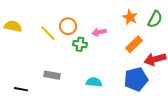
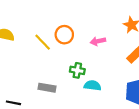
green cross: (80, 44) -> (77, 70), moved
cyan semicircle: (94, 82) -> (92, 86), moved

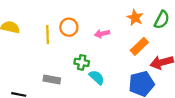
yellow line: (43, 42) -> (48, 35), turned 42
cyan semicircle: (92, 86) -> (97, 77), turned 35

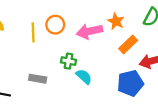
orange star: (135, 18) -> (116, 21), moved
pink arrow: (102, 34) -> (89, 31), size x1.6

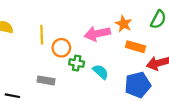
orange circle: (55, 25) -> (61, 48), moved
orange rectangle: (128, 45) -> (135, 47), turned 60
cyan semicircle: (84, 77) -> (101, 72), moved

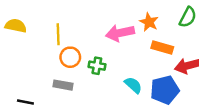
orange circle: (61, 48) -> (70, 57), moved
cyan semicircle: (101, 72) -> (133, 85), moved

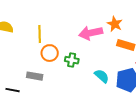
gray rectangle: (63, 85) -> (35, 76), moved

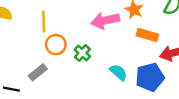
green cross: (72, 60) -> (82, 53), turned 32
gray rectangle: (35, 76) -> (38, 72), turned -49

